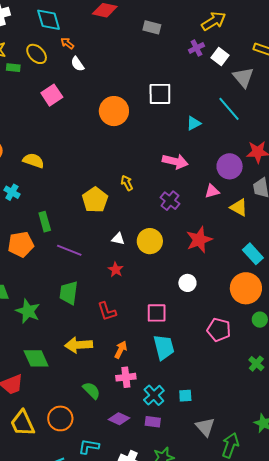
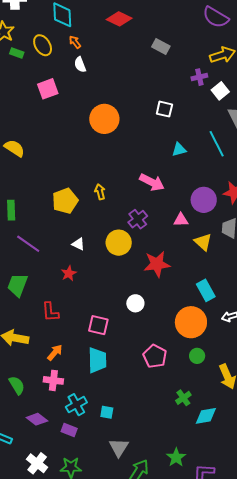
white square: (160, 94) -> (164, 109), moved, size x0.7
yellow circle: (150, 241) -> (119, 243), moved

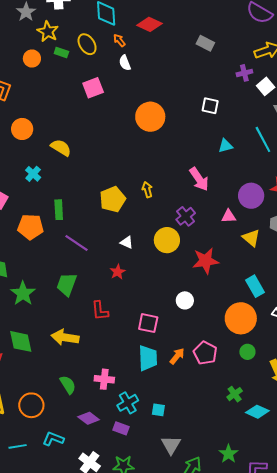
red diamond: (119, 19) -> (150, 24), moved
pink arrow: (152, 182) -> (199, 179), turned 30
orange arrow: (55, 352) -> (177, 356), moved
cyan diamond: (206, 416) -> (257, 412), turned 35

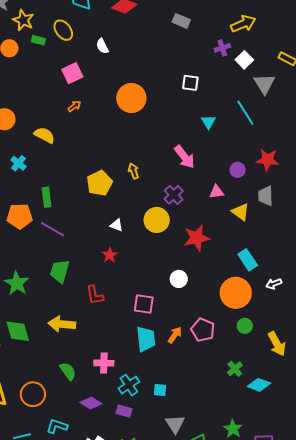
orange arrow: (119, 40) -> (74, 106), moved, turned 96
cyan triangle: (225, 146) -> (208, 122), turned -42
purple circle: (251, 196) -> (238, 170), size x0.6
purple line: (76, 243) -> (53, 229), moved

